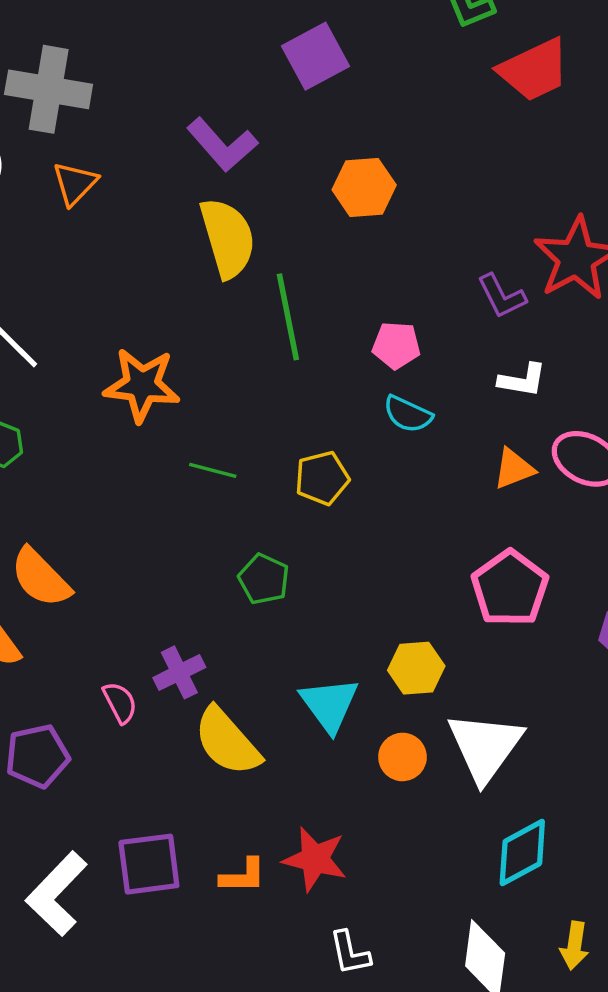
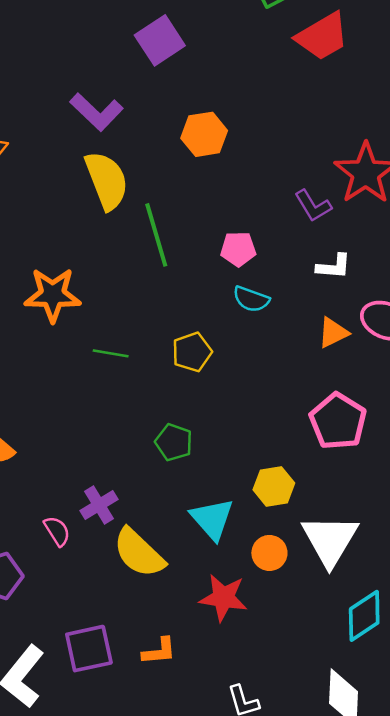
green pentagon: (264, 579) -> (174, 442), moved
red star: (315, 859) -> (223, 598), moved

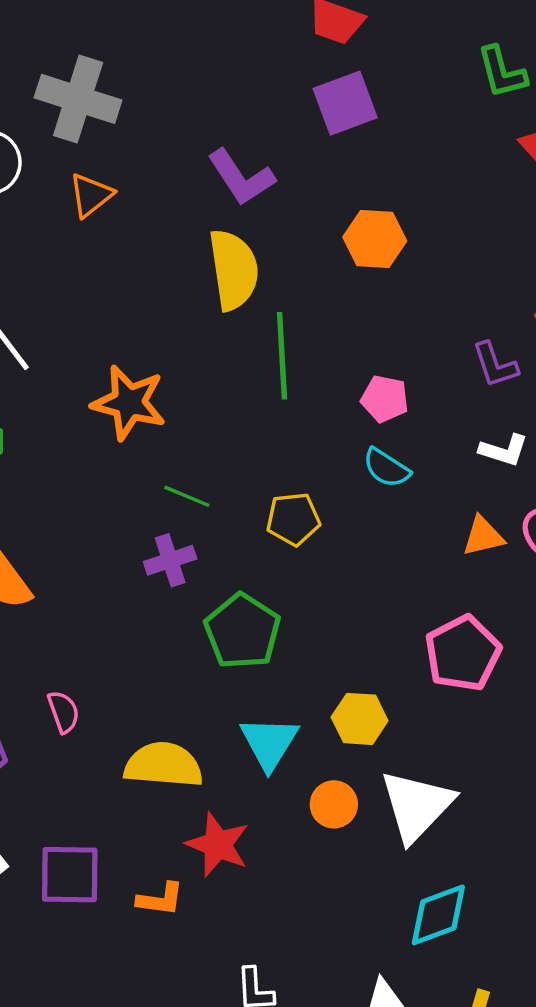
green pentagon: (174, 442) -> (242, 631), size x1.5
purple cross: (99, 505) -> (170, 560), moved
yellow semicircle: (139, 553) -> (163, 765), turned 128
red star: (223, 598) -> (218, 845), moved

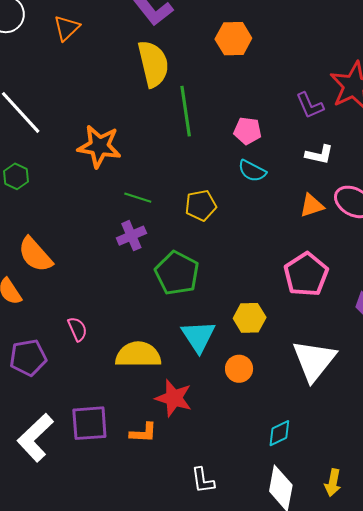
white triangle: (417, 806) -> (314, 361), moved
cyan diamond: (438, 915) -> (279, 433), moved, size x0.7

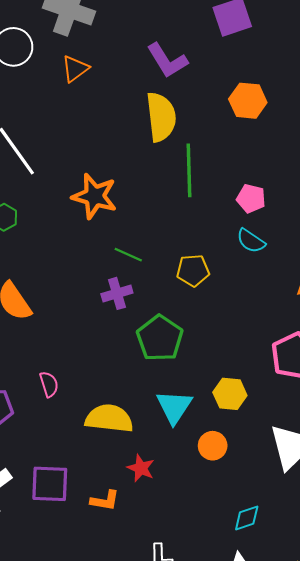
red star: (174, 398) -> (141, 468), size x0.7

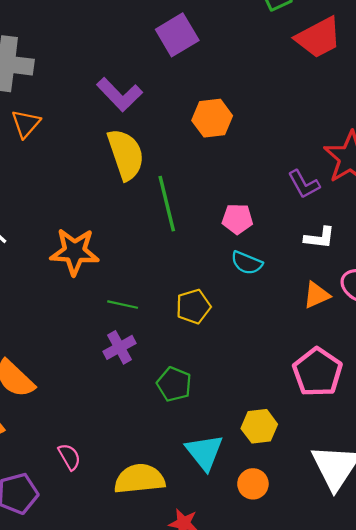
green pentagon: (160, 338) -> (174, 384), size x0.7

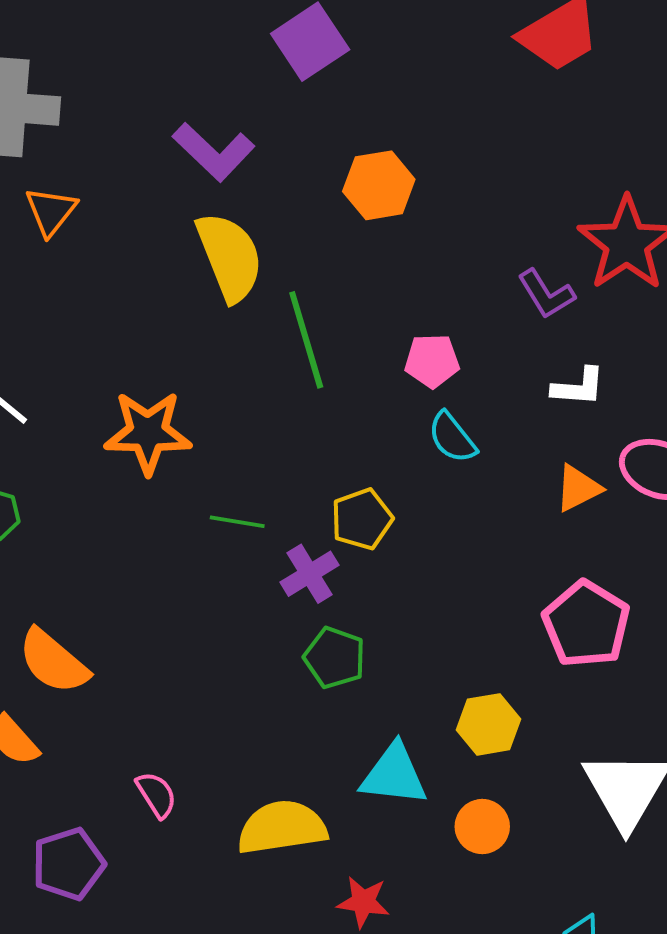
cyan semicircle: (247, 263) -> (452, 438), turned 32
purple cross: (120, 347) -> (310, 574), moved
cyan triangle: (204, 452) -> (394, 775), turned -42

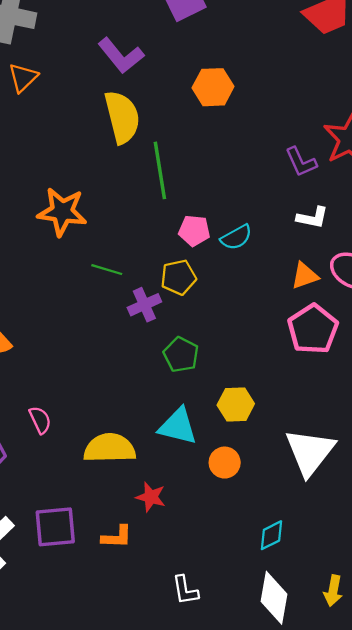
pink pentagon: (432, 361) -> (194, 231), moved
cyan semicircle: (452, 438) -> (236, 237), turned -88
pink pentagon: (586, 624) -> (313, 329), moved
green pentagon: (335, 658) -> (181, 355), moved

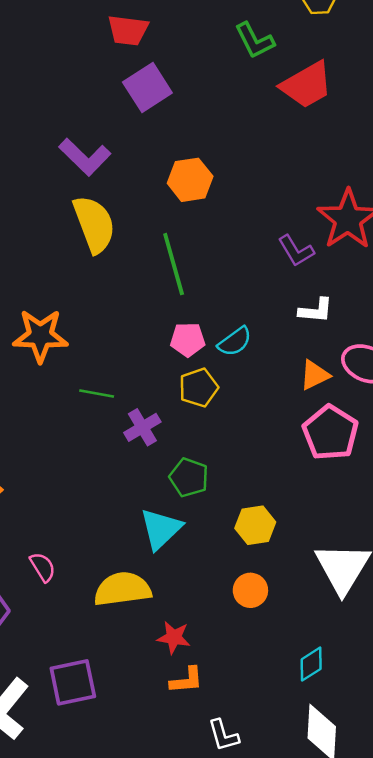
green line: (160, 170) -> (174, 264), moved
yellow pentagon: (178, 277) -> (198, 388), moved
cyan triangle: (178, 426) -> (161, 529), moved, turned -51
orange L-shape: (117, 537) -> (186, 680), moved

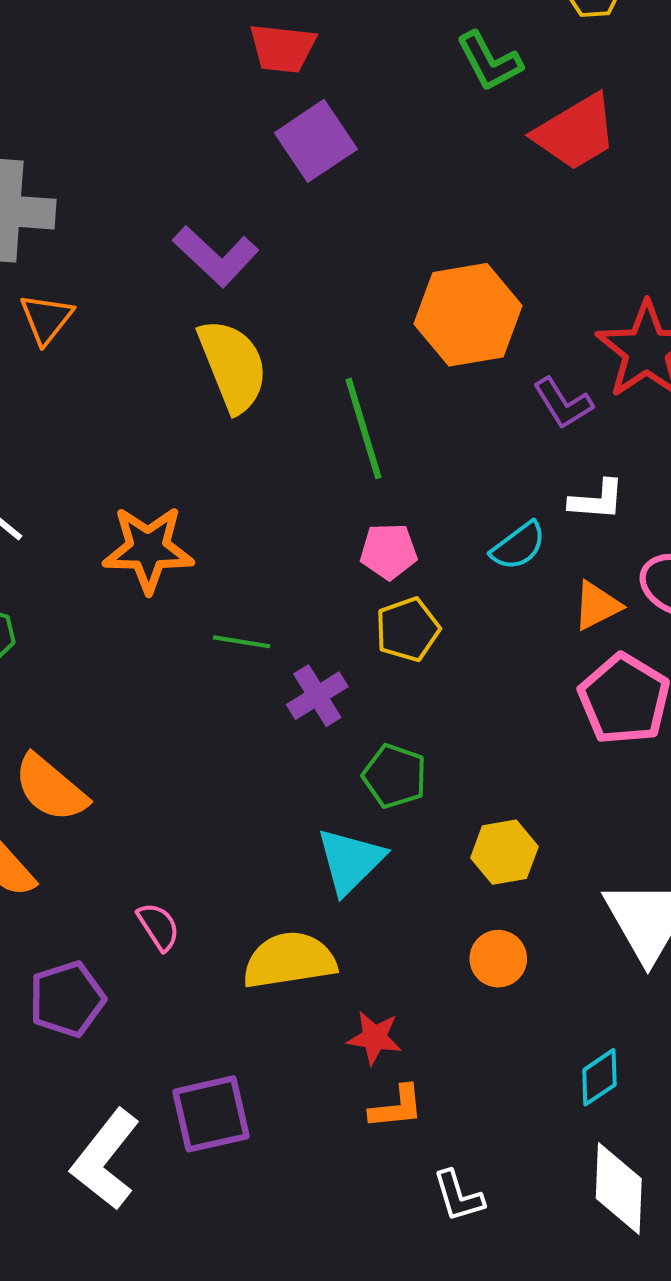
orange hexagon: (190, 180) -> (468, 315), moved, size x1.4
cyan semicircle: (235, 342) -> (518, 546), moved

